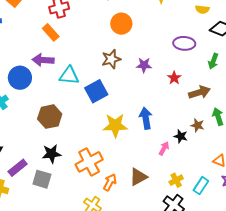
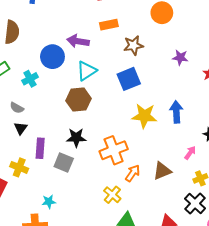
orange rectangle: (51, 32) -> (109, 25), moved, turned -66
brown star: (111, 59) -> (133, 45), moved
cyan triangle: (69, 76) -> (86, 71), moved, turned -45
pink arrow: (164, 148) -> (190, 153), moved
purple rectangle: (18, 168) -> (40, 148), turned -54

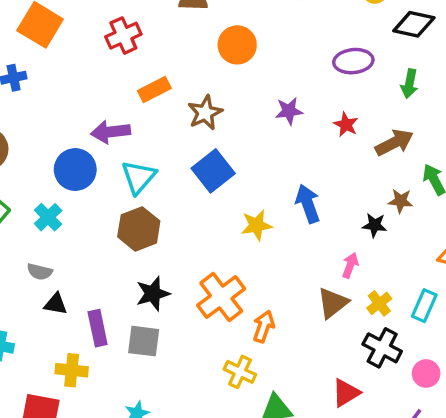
yellow star: (144, 116) -> (256, 225), size x0.7
black triangle: (21, 128) -> (56, 304), turned -40
brown triangle: (162, 171) -> (333, 303), moved

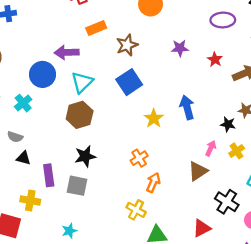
yellow star: (256, 225) -> (154, 118), turned -30
orange cross: (221, 297) -> (139, 158), moved, size x0.6
yellow cross: (379, 303) -> (237, 151), moved

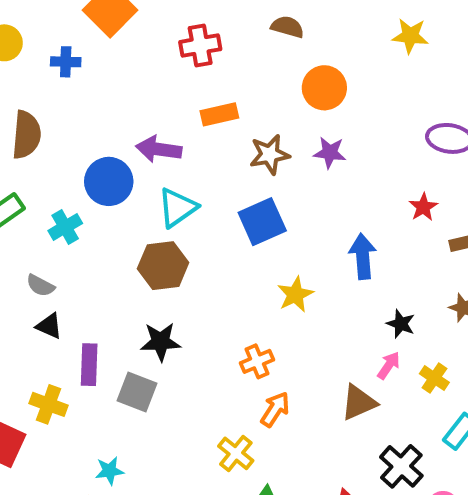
purple star: (180, 48) -> (330, 153), moved
blue arrow: (187, 107) -> (363, 256), moved
black star: (228, 124) -> (401, 324), moved
yellow cross: (237, 151) -> (434, 378), turned -32

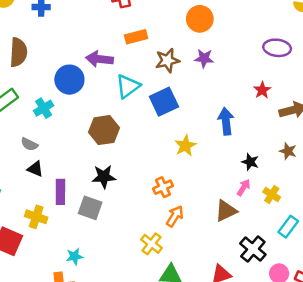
cyan triangle: (177, 208) -> (128, 86), moved

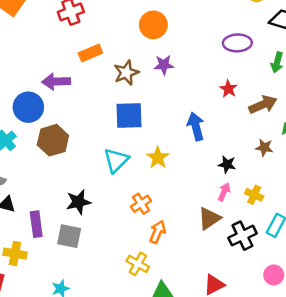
cyan triangle: (128, 86) -> (116, 160), moved
blue square: (164, 102) -> (129, 116), turned 32
brown hexagon: (104, 130) -> (53, 140), moved
black cross: (253, 249) -> (242, 236), moved, turned 32

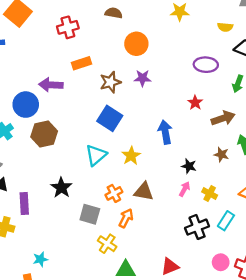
blue square: (129, 116) -> (110, 118), turned 30
black star: (78, 202) -> (61, 188), turned -30
brown triangle: (209, 218) -> (144, 192), moved, turned 40
gray square: (69, 236) -> (90, 214), moved

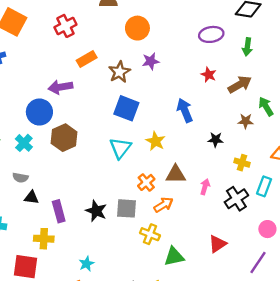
black star: (61, 188) -> (96, 211), moved
pink arrow: (185, 189) -> (205, 187), moved
orange arrow: (126, 218) -> (163, 205), turned 42

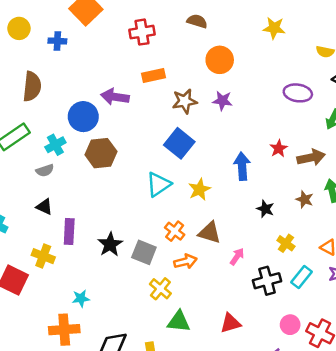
red star: (209, 75) -> (279, 148), moved
gray semicircle: (20, 178) -> (45, 170), moved, turned -48
orange cross: (146, 182) -> (175, 231), turned -30

